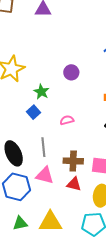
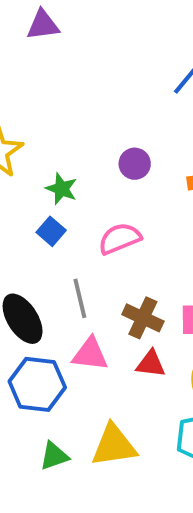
purple circle: (71, 72) -> (135, 164), moved
pink semicircle: (67, 120) -> (120, 239), size x1.5
brown cross: (73, 161) -> (143, 318), turned 30

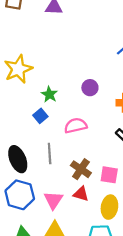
pink triangle: (90, 354) -> (53, 200), moved, turned 48

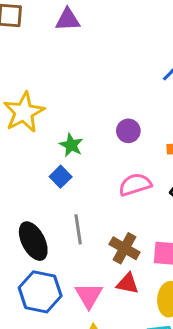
pink semicircle: (76, 126) -> (135, 185), moved

